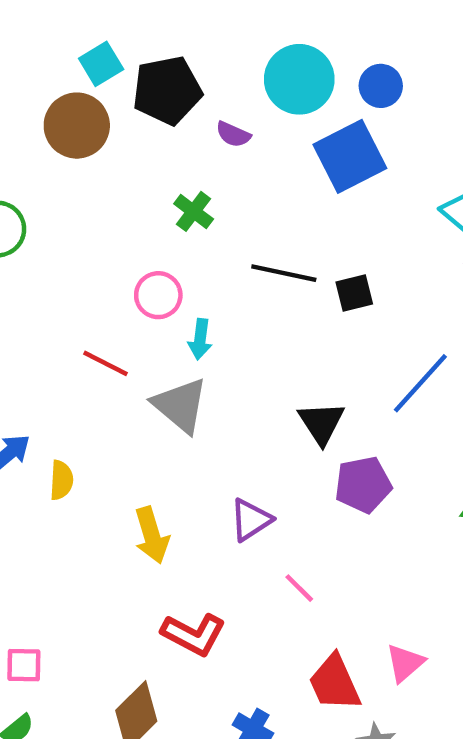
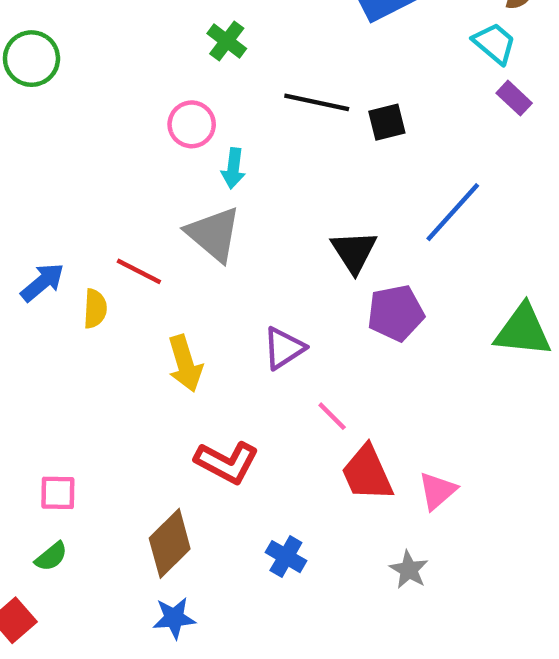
red line: (105, 363) -> (139, 271), moved
red trapezoid: (334, 683) -> (367, 473), moved

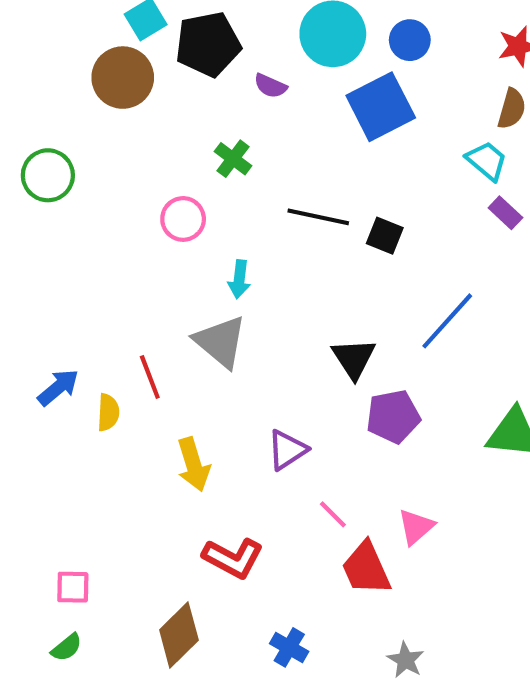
black square: (387, 122) -> (385, 236), turned 36
pink circle: (192, 124) -> (183, 219), moved
red line: (139, 271) -> (150, 377), turned 42
pink triangle: (437, 491) -> (416, 527), moved

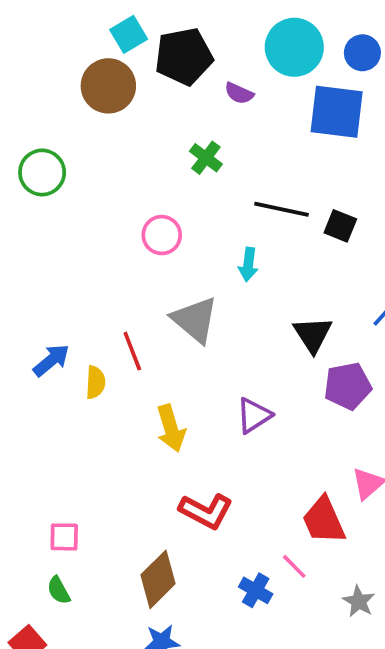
blue square: (381, 107) -> (337, 112), turned 34
pink circle: (183, 219) -> (162, 235), moved
cyan arrow: (239, 279) -> (248, 264), moved
pink line: (333, 514) -> (294, 566), moved
green semicircle: (67, 647) -> (59, 590), turned 100

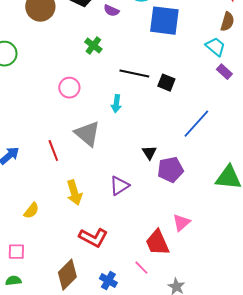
black triangle: (313, 334) -> (149, 153), moved, size x0.7
yellow semicircle: (95, 382) -> (31, 211), moved, turned 36
green semicircle: (59, 590) -> (13, 281), turned 112
blue cross: (256, 590) -> (108, 281), moved

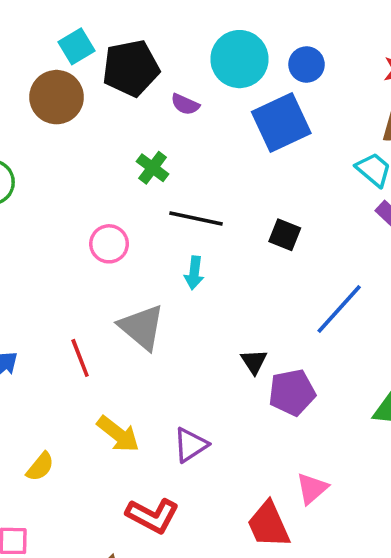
blue square: (164, 21) -> (281, 122), turned -32
black line: (134, 74) -> (196, 218), moved
purple triangle: (119, 186) -> (191, 445), moved
yellow arrow: (74, 193) -> (118, 434), turned -35

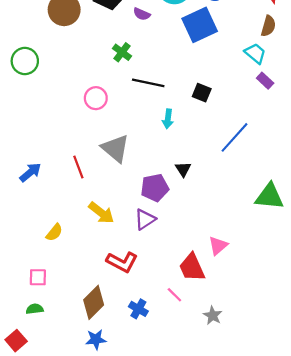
cyan arrow: (194, 273) -> (168, 119), moved
purple pentagon: (292, 392) -> (155, 188), moved

